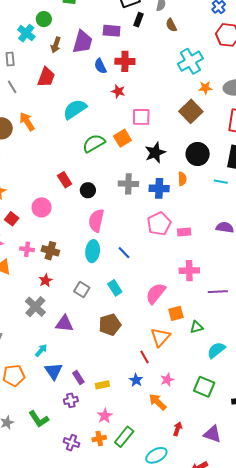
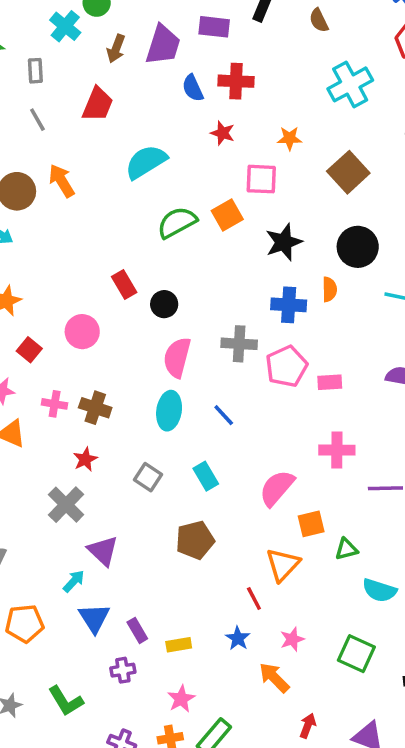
orange star: (205, 88) -> (290, 138), moved
gray cross: (128, 184) -> (239, 344), moved
purple triangle: (64, 324) -> (103, 551), moved, turned 36
cyan semicircle: (216, 350) -> (379, 590), turned -126

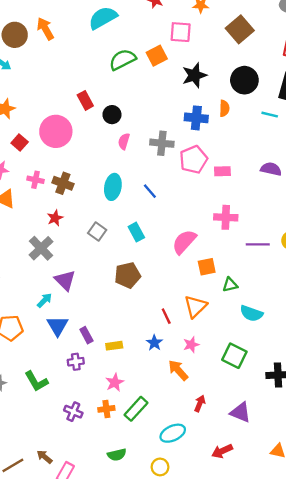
pink circle: (82, 332) -> (56, 131), size x1.4
pink semicircle: (177, 357) -> (124, 141), moved, size x0.6
orange triangle: (283, 565) -> (195, 306), moved

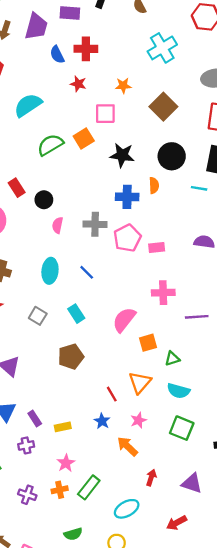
black star: (194, 75) -> (122, 155), turned 30
cyan semicircle: (251, 313) -> (178, 391), moved

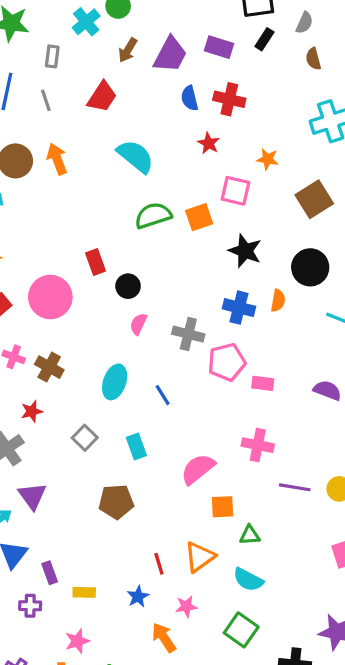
cyan semicircle: (28, 105) -> (136, 156), turned 60

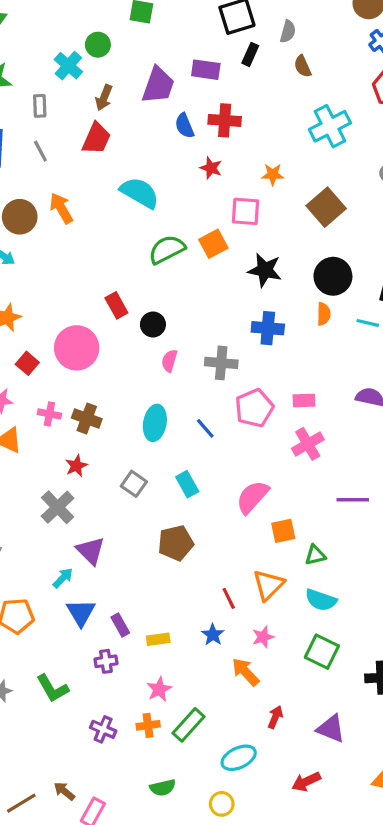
brown arrow: (128, 50) -> (104, 98), moved
orange semicircle: (278, 301) -> (324, 314), moved
pink pentagon: (227, 362) -> (254, 408), moved
pink cross: (258, 445) -> (308, 444), moved, turned -32

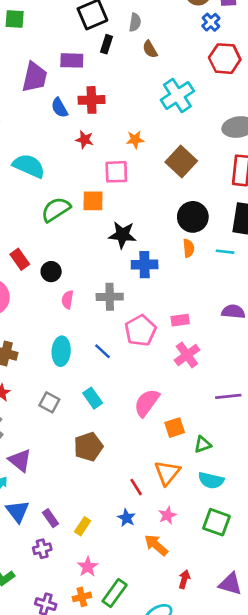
orange square: (213, 244) -> (93, 201), turned 35
black star: (265, 270) -> (122, 235), moved
yellow rectangle: (158, 639) -> (83, 526), turned -42

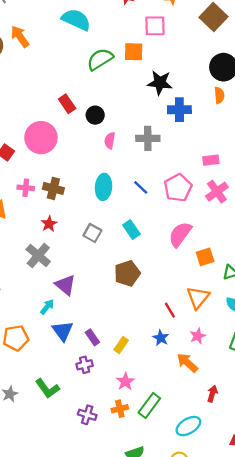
pink pentagon: (140, 331) -> (178, 188), moved

